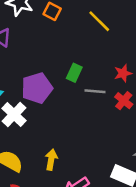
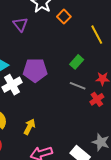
green rectangle: (74, 73) -> (77, 62), moved

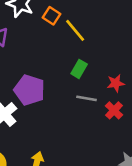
yellow line: (97, 35) -> (75, 30), moved
purple pentagon: (35, 70) -> (29, 90), turned 30

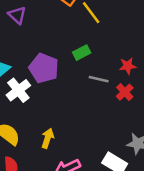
green rectangle: (79, 69) -> (82, 53), moved, turned 30

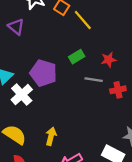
red star: (128, 66) -> (109, 60), moved
red cross: (125, 92) -> (118, 90), turned 35

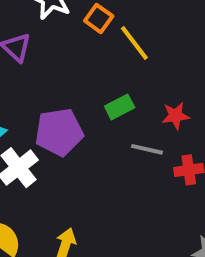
purple pentagon: (43, 73) -> (59, 132), turned -30

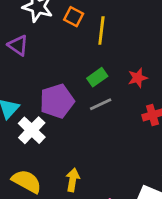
yellow line: (134, 43) -> (101, 30), turned 52
gray line: (147, 149) -> (101, 104), moved, turned -30

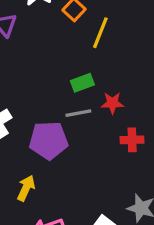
red star: (138, 78) -> (112, 103), moved
purple pentagon: (57, 101) -> (49, 140), moved

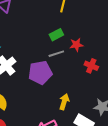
red cross: (132, 140) -> (91, 66), turned 32
yellow arrow: (26, 188) -> (64, 102), moved

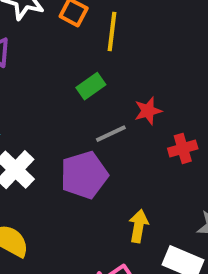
green rectangle: (56, 35) -> (91, 86), moved
red cross: (91, 66) -> (183, 148), turned -32

